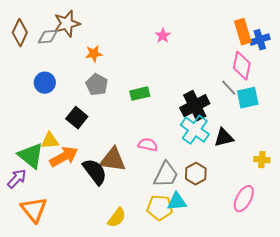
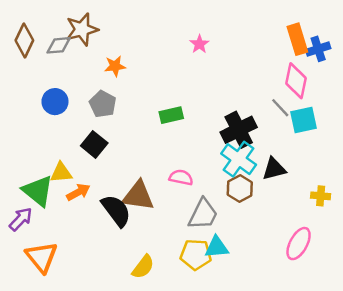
gray pentagon: (97, 85) -> (103, 104), moved
orange arrow: (64, 157) -> (78, 192), size x0.7
brown hexagon: (196, 174) -> (240, 188), moved

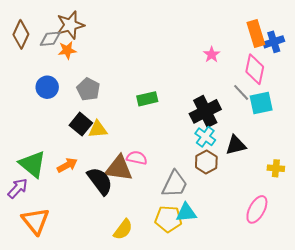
pink star: (199, 44) -> (212, 55), moved
orange star: (115, 66) -> (67, 50), moved
cyan cross: (239, 159) -> (205, 137), size x0.7
yellow triangle: (61, 173) -> (98, 129), moved
pink semicircle: (181, 177) -> (137, 158), moved

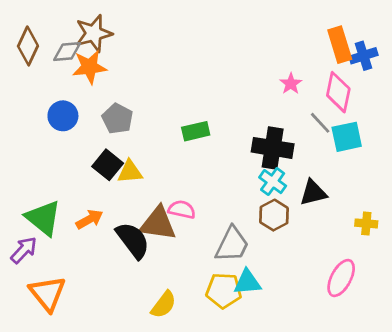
orange star: (67, 50) -> (89, 67), size x1.4
pink star: (212, 55) -> (291, 84), moved
black cross: (205, 111) -> (273, 148), turned 36

